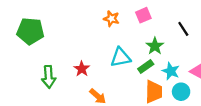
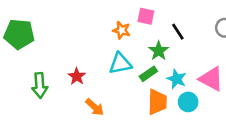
pink square: (143, 15) -> (146, 16), turned 35
orange star: (111, 19) -> (122, 30), moved
black line: (183, 29) -> (178, 32), moved

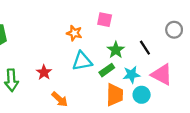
orange star: (122, 30) -> (74, 33), moved
black line: (178, 32) -> (145, 48), moved
cyan star: (177, 79) -> (131, 75), turned -30

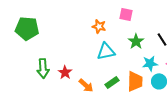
green rectangle: (107, 70) -> (112, 82), moved
red star: (44, 72) -> (65, 72), moved

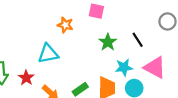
cyan triangle: (106, 51) -> (48, 54), moved

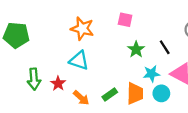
orange star: (65, 25) -> (82, 29), moved, size x1.5
cyan triangle: (48, 54) -> (79, 60), turned 30

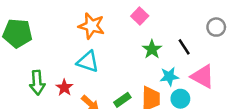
pink square: (125, 20) -> (140, 16), turned 32

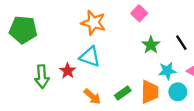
red star: (64, 88) -> (68, 71), moved

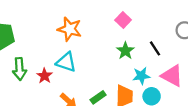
pink square: (139, 13) -> (123, 20), moved
green arrow: (42, 77) -> (19, 69), moved

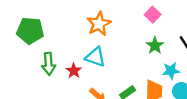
orange star: (70, 29) -> (99, 24), turned 30

